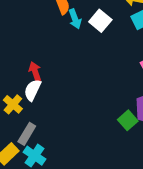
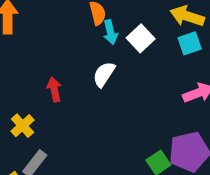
white semicircle: (33, 90) -> (104, 74), moved

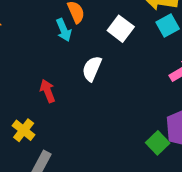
cyan arrow: (110, 32) -> (64, 30), moved

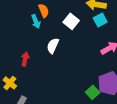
red arrow: (48, 91) -> (25, 59), turned 32

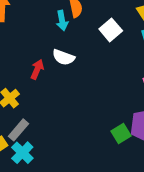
white semicircle: (53, 46) -> (63, 57), moved, turned -105

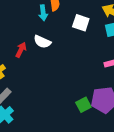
white square: (111, 30) -> (81, 23), turned -35

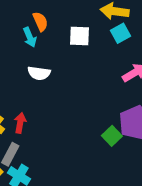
red arrow: (21, 50) -> (20, 123), moved

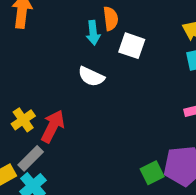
white square: (80, 36) -> (132, 46), moved
red arrow: (20, 123) -> (53, 126), size x1.4

